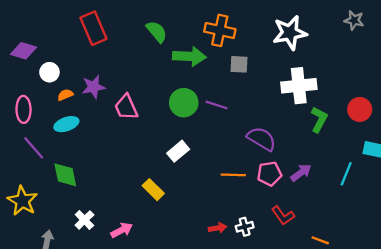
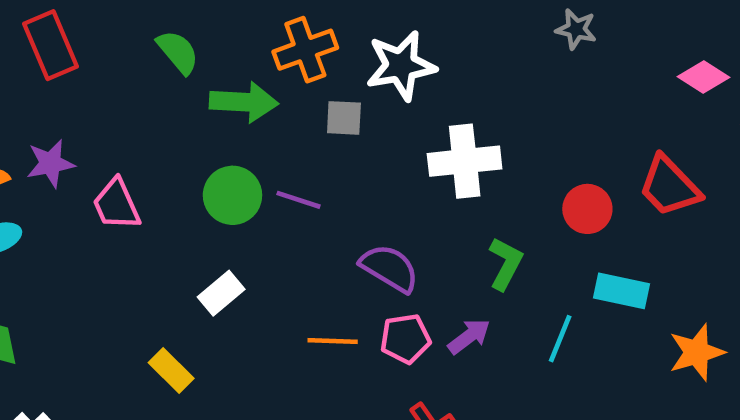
orange cross: (220, 30) -> (305, 50), turned -32
white star: (290, 33) -> (401, 66), moved
green L-shape: (319, 120) -> (506, 264), moved

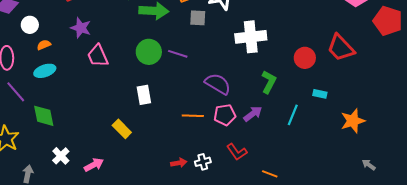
purple star: (50, 163) -> (81, 28), moved, turned 30
cyan rectangle: (622, 291) -> (320, 94), size x0.6
white rectangle: (221, 293) -> (144, 95), turned -60

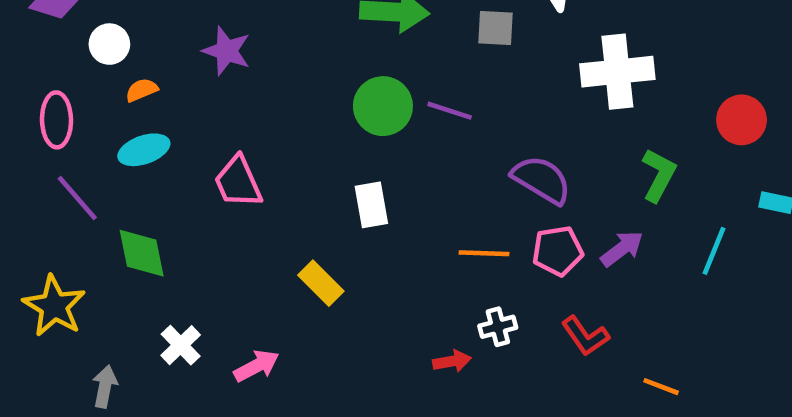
pink trapezoid: (98, 56) -> (238, 182), moved
white cross: (203, 162) -> (498, 327), moved

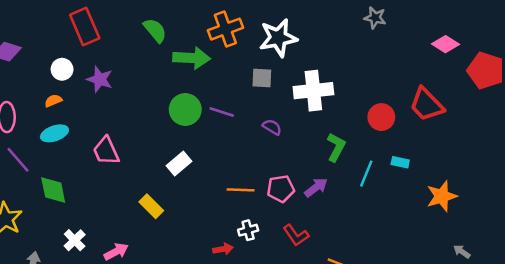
gray square: (496, 28) -> (262, 78), moved
white circle: (109, 44) -> (62, 69), moved
purple semicircle: (542, 180) -> (272, 127), moved, size x0.6
white rectangle: (371, 205) -> (179, 164), turned 60
cyan line: (714, 251) -> (366, 174), moved

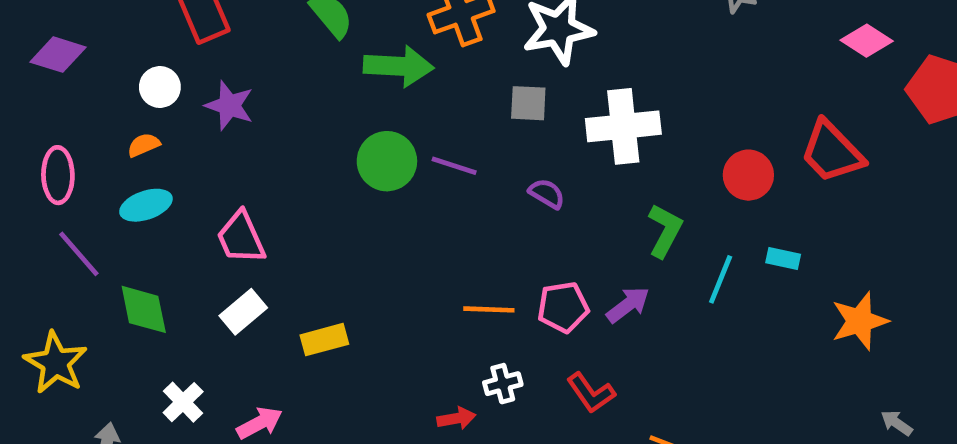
white rectangle: (179, 164) -> (243, 312), moved
yellow rectangle: (151, 206) -> (324, 340), turned -60

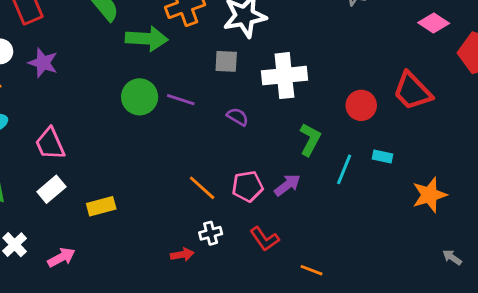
orange line: (489, 309) -> (202, 188), turned 40

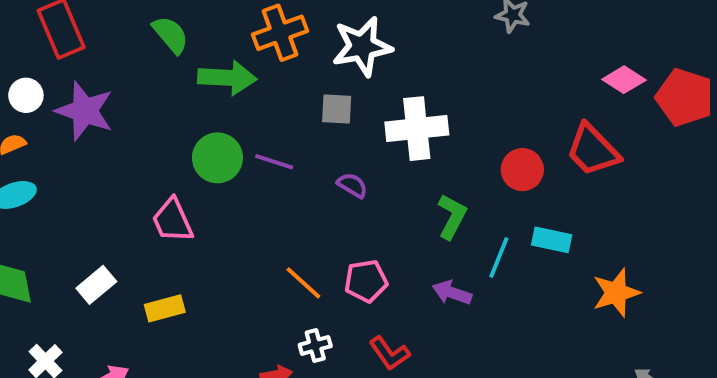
pink diamond: (434, 23) -> (624, 80), moved
purple star: (43, 63) -> (85, 111), size x1.4
pink trapezoid: (50, 144) -> (173, 220), moved
cyan rectangle: (383, 157) -> (552, 240), size x1.4
purple arrow: (287, 185) -> (452, 293), moved, turned -124

